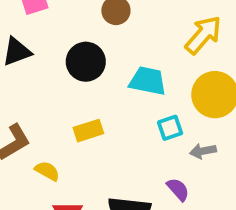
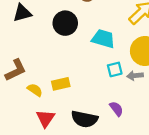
yellow rectangle: (88, 131) -> (61, 84), moved
gray arrow: (203, 151) -> (135, 76), moved

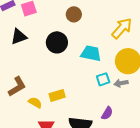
purple semicircle: (116, 109) -> (107, 113), turned 72

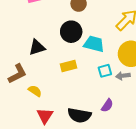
black triangle: (19, 37) -> (37, 47), moved
black circle: (57, 42) -> (71, 32), moved
yellow rectangle: (57, 95) -> (69, 66), moved

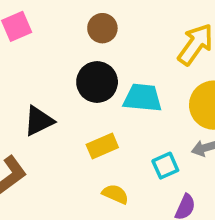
cyan square: (105, 71) -> (165, 166), moved
yellow semicircle: (35, 91) -> (115, 194), moved

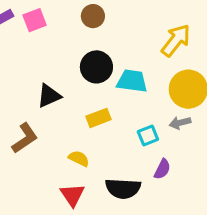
brown circle: (102, 28) -> (93, 16), moved
yellow semicircle: (115, 194) -> (79, 158), moved

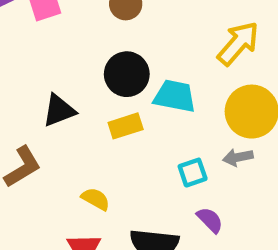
yellow rectangle: (99, 118) -> (126, 126), moved
purple semicircle: (162, 169) -> (210, 220), turned -75

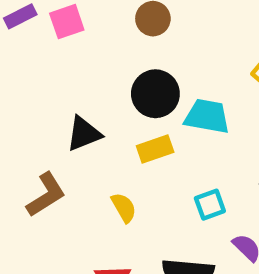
cyan square: (193, 173) -> (210, 205), moved
yellow semicircle: (96, 199) -> (124, 208), moved, turned 32

